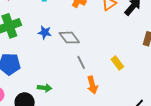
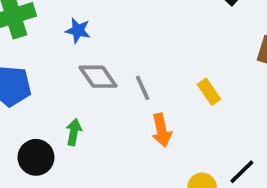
gray diamond: (69, 38) -> (98, 77), moved
green arrow: (45, 88) -> (74, 132), turned -88

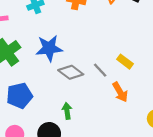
blue star: (78, 30) -> (49, 48), size x1.6
yellow rectangle: (209, 92) -> (125, 62), moved

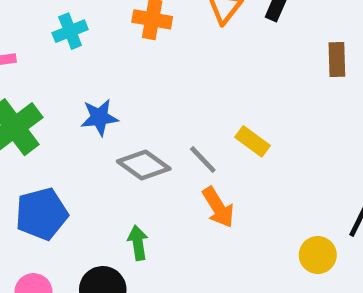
blue star: (49, 48) -> (99, 117), size x0.7
orange arrow: (120, 92) -> (218, 207), moved

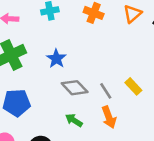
blue star: (99, 117) -> (56, 59), turned 30
green arrow: (138, 243) -> (74, 120), moved, turned -60

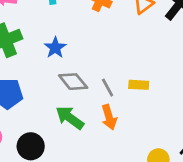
yellow rectangle: (133, 86) -> (139, 85), turned -48
green arrow: (74, 120) -> (70, 118), size x1.5

